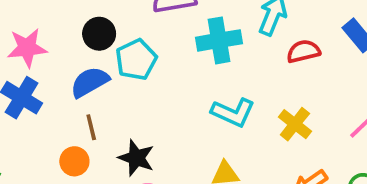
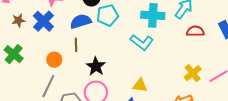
cyan L-shape: (233, 112) -> (142, 42), moved
yellow cross: (295, 124) -> (193, 73), moved
orange circle: (74, 161) -> (54, 60), moved

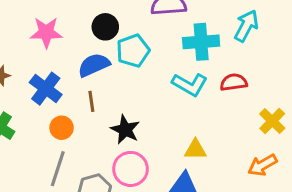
blue cross: (43, 21) -> (46, 89), moved
red semicircle: (195, 31) -> (234, 82), moved

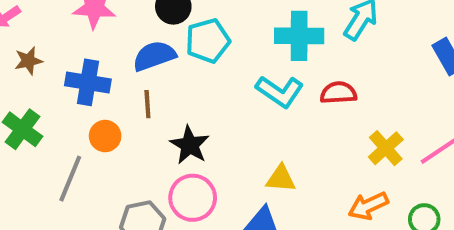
blue cross: (46, 89) -> (88, 82), turned -32
gray line: (58, 169) -> (70, 179), moved

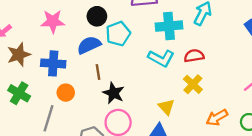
brown star: (28, 61) -> (19, 55), size x1.5
brown line: (147, 104) -> (98, 72), moved
yellow cross: (386, 148) -> (193, 84), moved
yellow triangle: (281, 179) -> (166, 107), turned 48

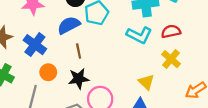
blue cross: (53, 63) -> (35, 45), turned 35
black star: (114, 93) -> (79, 79), moved, turned -30

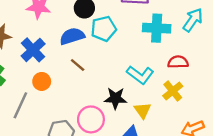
cyan L-shape: (139, 35) -> (140, 75), moved
brown line: (79, 51) -> (78, 65), turned -48
black star: (79, 79) -> (115, 98), moved

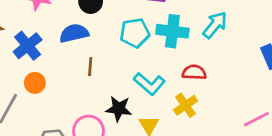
cyan pentagon: (104, 29) -> (135, 33), moved
brown line: (78, 65) -> (90, 66), moved, turned 49

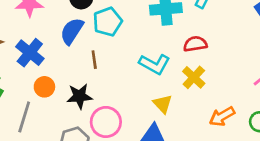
blue semicircle: (74, 33) -> (72, 31), turned -32
cyan pentagon: (135, 33) -> (108, 22), moved
black star: (119, 109) -> (80, 96), moved

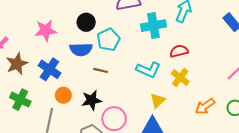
blue semicircle: (72, 31) -> (81, 49), turned -120
brown line: (94, 60) -> (101, 70), turned -64
yellow triangle: (163, 104) -> (158, 100), turned 35

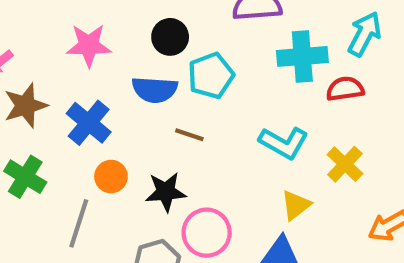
red semicircle: (179, 51) -> (345, 89), moved

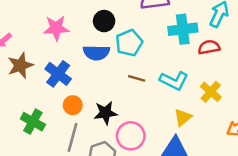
brown line: (189, 135) -> (137, 78), moved
green cross: (25, 177) -> (33, 122), moved
gray line: (79, 223) -> (72, 137), moved

